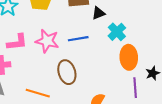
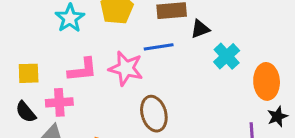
blue line: (78, 39) -> (159, 47), moved
orange ellipse: (129, 57) -> (267, 81), moved

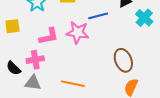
yellow square: (29, 73) -> (12, 26), moved
brown ellipse: (154, 114) -> (123, 60), moved

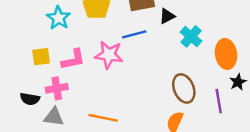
yellow square: (12, 26) -> (41, 57), moved
brown ellipse: (123, 60) -> (184, 88), moved
black semicircle: (13, 68) -> (30, 99), turned -35

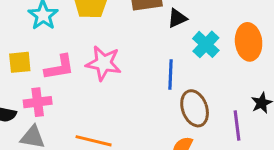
blue line: (134, 34) -> (170, 75), moved, turned -75
orange ellipse: (226, 54) -> (249, 42), moved

